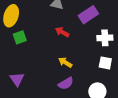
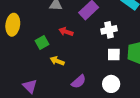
green square: (20, 37) -> (42, 43), moved
yellow arrow: (65, 62) -> (57, 61), moved

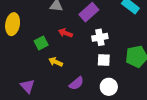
white cross: (109, 30) -> (100, 37), moved
white square: (114, 54) -> (104, 60), moved

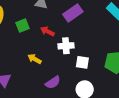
white cross: (100, 37) -> (66, 46), moved
green square: (41, 43) -> (22, 26), moved

